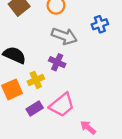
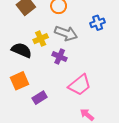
yellow cross: (36, 80) -> (41, 39), moved
pink trapezoid: (62, 105) -> (80, 85), moved

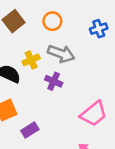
blue cross: (98, 23) -> (99, 29), moved
pink trapezoid: (80, 85) -> (94, 114), moved

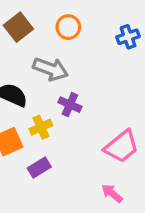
gray arrow: (61, 54) -> (51, 69), moved
yellow cross: (31, 60) -> (41, 127), moved

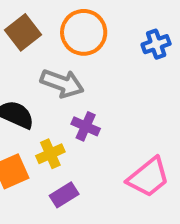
orange circle: (68, 27) -> (84, 32), size x1.5
purple rectangle: (39, 167) -> (64, 195), moved

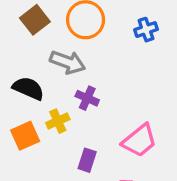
purple rectangle: (64, 195) -> (87, 160), moved, turned -40

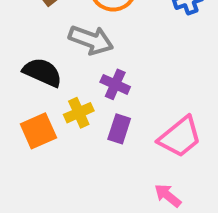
purple rectangle: (87, 160) -> (119, 129), moved

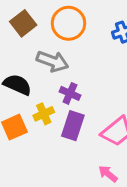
purple rectangle: (119, 129) -> (73, 126), size x1.4

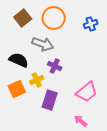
purple rectangle: (73, 126) -> (50, 100), moved

